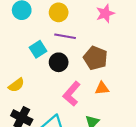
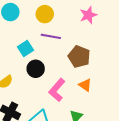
black circle: (59, 62) -> (36, 69), moved
orange triangle: (102, 88) -> (85, 85), turned 40

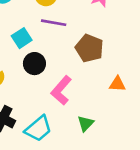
orange triangle: (85, 85) -> (117, 84), moved, turned -32

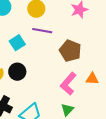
black circle: (34, 64) -> (17, 72), moved
pink L-shape: (61, 90) -> (68, 84), moved

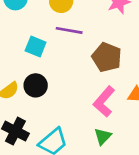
cyan square: (17, 43) -> (36, 47), turned -35

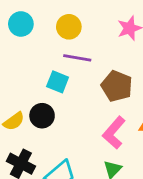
cyan square: (36, 47) -> (58, 82), moved

